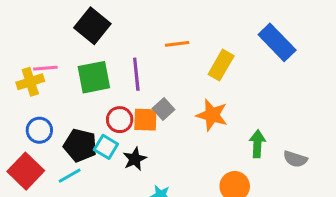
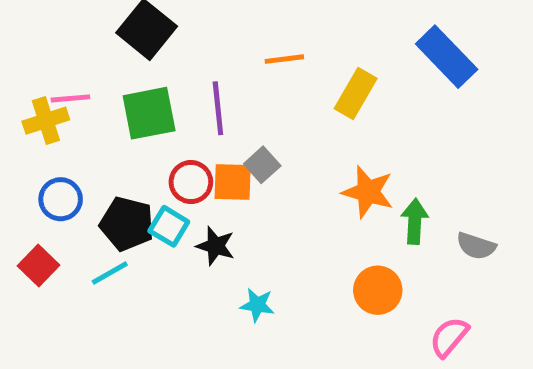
orange star: (212, 115) -> (368, 192), moved
black star: (135, 159) -> (215, 246), turned -30
red square: (26, 171) -> (38, 266), size x0.7

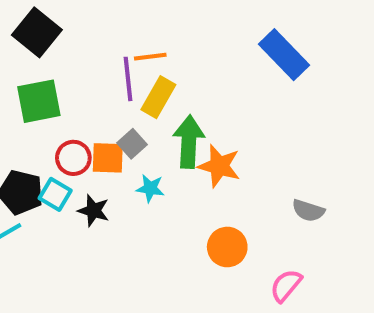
yellow rectangle: (356, 94) -> (158, 97), moved
purple line: (218, 108) -> (128, 79), moved
green arrow: (415, 221) -> (189, 142), moved, size x1.4
cyan star: (257, 305) -> (150, 188), moved

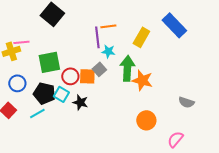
yellow rectangle: (158, 97) -> (141, 37), moved
green square: (39, 101) -> (49, 62), moved
cyan star: (150, 188) -> (108, 51), moved

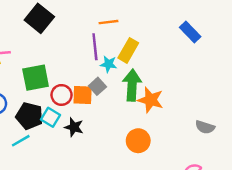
blue rectangle: (174, 25) -> (190, 32), size x0.7
orange line: (108, 26) -> (109, 22), moved
yellow rectangle: (141, 37) -> (128, 50), moved
orange circle: (146, 120) -> (138, 141), moved

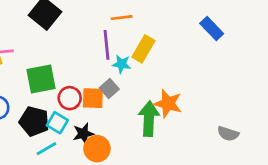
green arrow: (132, 85) -> (149, 119), moved
black star: (74, 127) -> (83, 134), turned -30
cyan line: (21, 141) -> (46, 149), moved
orange circle: (138, 141) -> (97, 149), moved

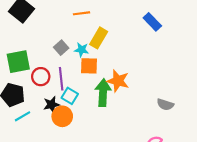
purple line: (107, 45) -> (61, 79), moved
gray square: (109, 89) -> (61, 48), moved
orange square: (93, 98) -> (89, 66), moved
cyan square: (57, 123) -> (70, 96), moved

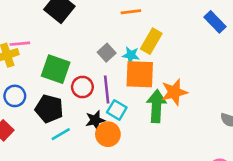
green square: (18, 62) -> (56, 69), turned 30
orange square: (89, 66) -> (140, 74), size x1.4
orange star: (118, 81) -> (174, 92), turned -30

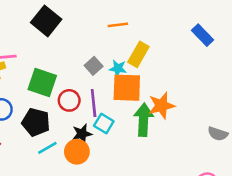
orange circle: (108, 134) -> (77, 152), moved

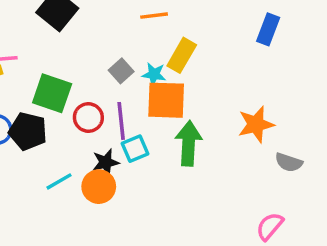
blue rectangle: (202, 35) -> (268, 29), turned 65
orange star: (161, 106) -> (256, 124), moved
black pentagon: (36, 122) -> (28, 131), moved
cyan square: (104, 124) -> (135, 149), turned 36

